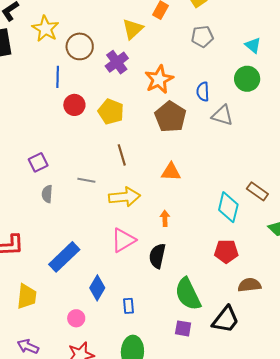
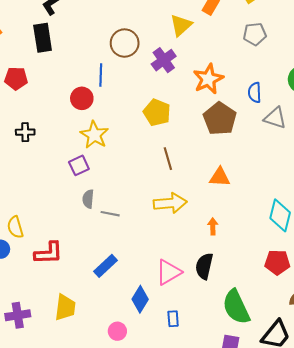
yellow star: (45, 29) -> (94, 135), moved
red circle: (74, 105) -> (82, 98), moved
gray line: (86, 180) -> (110, 214), moved
pink triangle: (123, 240) -> (168, 272), moved
blue rectangle: (64, 257) -> (105, 266), size x0.7

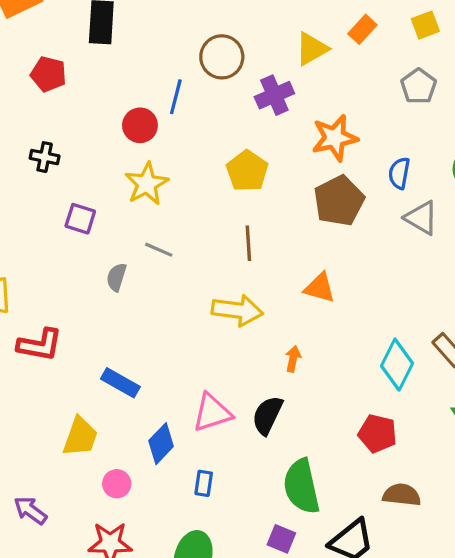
gray pentagon: (255, 34) -> (419, 86), turned 30
purple square: (79, 165) -> (80, 219), moved, turned 30
gray line: (110, 214) -> (159, 250), moved
blue rectangle: (105, 266) -> (120, 383), turned 60
yellow trapezoid: (65, 307) -> (80, 437), moved

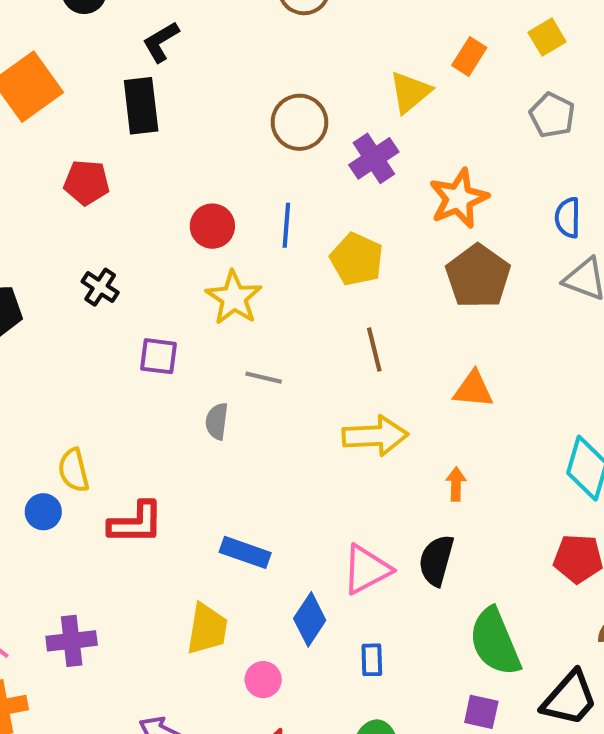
blue line: (176, 97) -> (286, 225), moved
black cross: (45, 157) -> (100, 287), turned 32
blue semicircle: (399, 173) -> (568, 218), moved

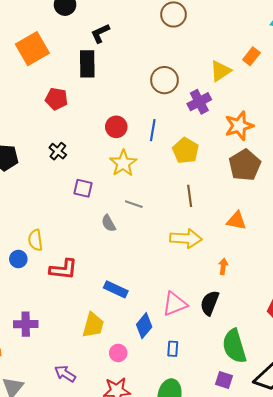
gray semicircle: (217, 421) -> (109, 223), turned -42

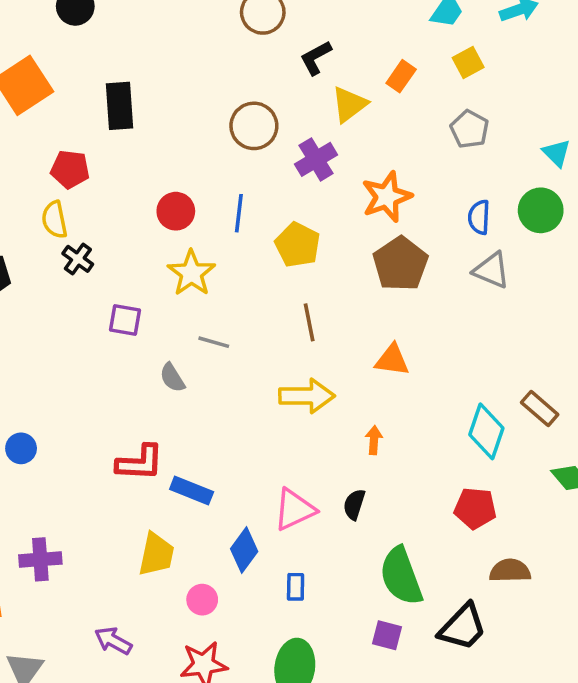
black L-shape: (100, 33) -> (316, 58), moved
yellow semicircle: (35, 240) -> (55, 220), moved
red L-shape: (63, 269) -> (140, 463), moved
black semicircle: (210, 303) -> (354, 504), size x0.7

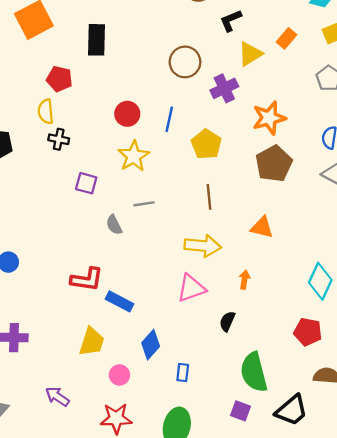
black cross: (78, 259) -> (59, 139), turned -30
gray line: (214, 342) -> (144, 204), turned -30
pink triangle: (294, 510) -> (191, 288), moved

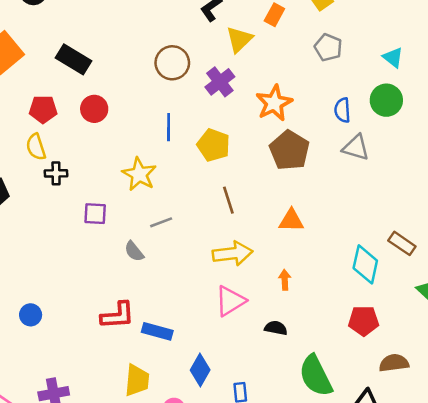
black rectangle: (97, 40) -> (74, 59), turned -48
red circle: (127, 114) -> (94, 109), moved
black semicircle: (227, 321) -> (276, 328), turned 90

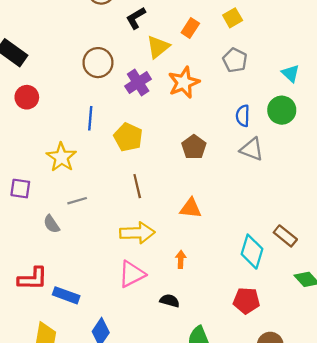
orange star: (274, 103) -> (184, 82), moved
brown pentagon: (289, 150) -> (194, 147), size x0.7

